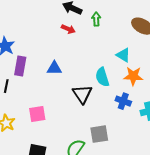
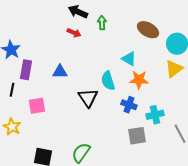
pink square: (37, 114) -> (37, 106), moved
gray square: (99, 134) -> (137, 136), moved

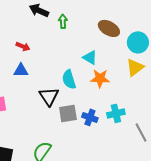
red arrow: (74, 33) -> (23, 46), moved
blue cross: (129, 105) -> (90, 117), moved
gray square: (137, 136) -> (68, 113), moved

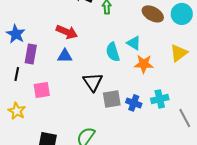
cyan circle: (138, 42) -> (182, 14), moved
red arrow: (23, 46) -> (67, 32), size x1.5
cyan semicircle: (69, 79) -> (113, 52), moved

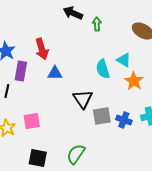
red arrow: (67, 32) -> (42, 49), moved, turned 50
orange star: (144, 64) -> (134, 81), turned 30
pink square: (42, 90) -> (32, 121), moved

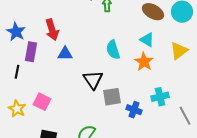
cyan triangle: (124, 60) -> (147, 40), moved
blue cross: (124, 120) -> (134, 110), moved
pink square: (32, 121) -> (42, 102), turned 36

